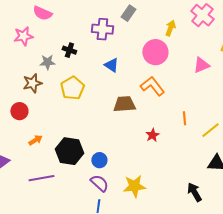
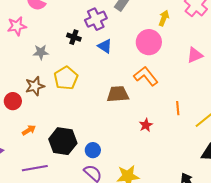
purple cross: (102, 29) -> (96, 19), turned -30
black cross: (69, 50) -> (74, 37), moved
blue triangle: (111, 65) -> (105, 46), moved
brown star: (32, 83) -> (35, 86), moved

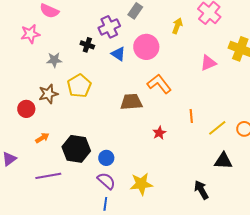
pink circle: (149, 42) -> (146, 47), moved

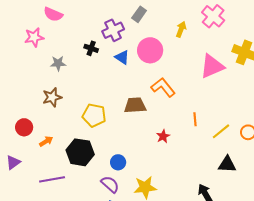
pink triangle: (208, 63) -> (212, 66), size x1.5
yellow pentagon: (79, 86) -> (94, 115), moved, turned -30
red circle: (26, 109) -> (24, 127), moved
blue circle: (106, 158) -> (118, 162), moved

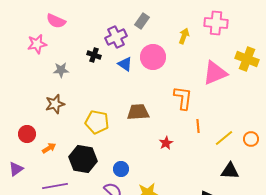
pink cross: (213, 16) -> (216, 23), turned -35
orange L-shape: (163, 87) -> (183, 98), moved, turned 45

